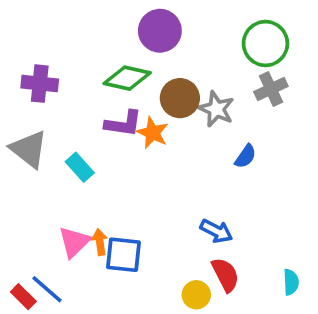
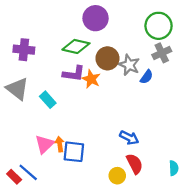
blue semicircle: (245, 156) -> (147, 77), moved

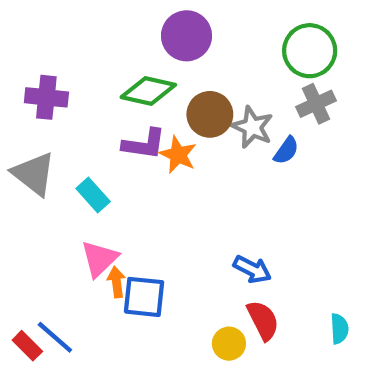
pink triangle: (44, 144) -> (99, 259), moved

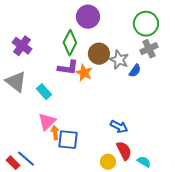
green diamond: (148, 91) -> (70, 43), turned -75
purple cross: (46, 97) -> (22, 46), turned 30
cyan semicircle: (339, 329) -> (144, 162), moved, turned -56

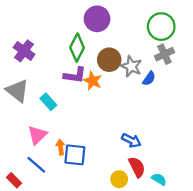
pink triangle: (47, 122) -> (37, 135), moved
blue line: (26, 159) -> (36, 165), moved

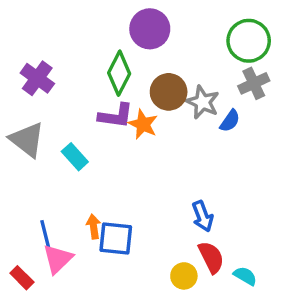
pink triangle: (37, 135) -> (58, 259), moved
blue arrow: (131, 140) -> (203, 216), turned 42
blue line: (36, 165) -> (46, 237), moved, turned 35

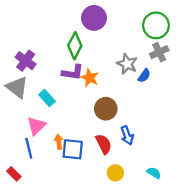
purple cross: (37, 78) -> (26, 61), moved
brown circle: (169, 92) -> (106, 109), moved
red semicircle: (211, 257) -> (104, 144), moved
pink triangle: (58, 259) -> (36, 126), moved

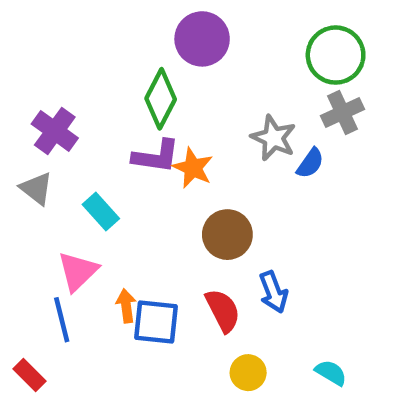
gray triangle: (17, 87) -> (36, 189), size x0.7

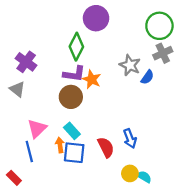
cyan rectangle: (101, 212) -> (72, 131), moved
brown circle: (227, 235) -> (71, 97), moved
yellow circle: (248, 373) -> (130, 173), moved
cyan semicircle: (331, 373) -> (144, 177), moved

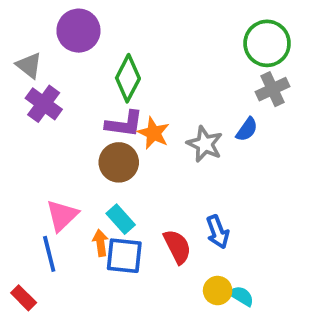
purple circle: (96, 18) -> (78, 31), moved
gray star: (130, 65) -> (205, 144), moved
gray triangle: (17, 89) -> (29, 65), moved

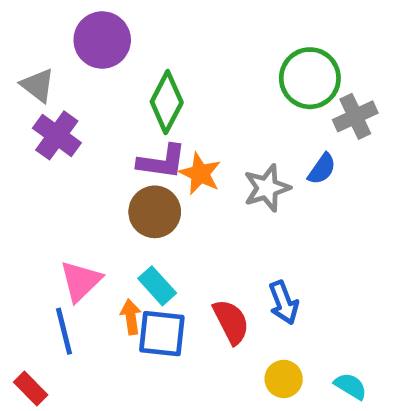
green circle: (267, 43) -> (310, 78), moved
gray star: (205, 144) -> (267, 188), turned 30
cyan semicircle: (241, 296) -> (350, 386), moved

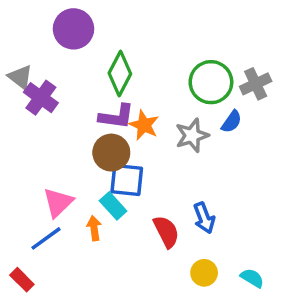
green circle: (310, 78) -> (211, 82), moved
gray triangle: (38, 85) -> (20, 77), moved
blue line: (64, 331) -> (46, 238), turned 68
blue square: (162, 334) -> (127, 180), moved

